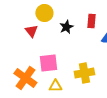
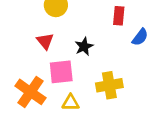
black star: (66, 27) -> (84, 46), moved
red triangle: (31, 31) -> (45, 41), moved

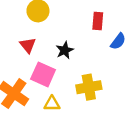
pink square: (61, 72) -> (43, 74), turned 30

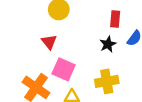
black star: (65, 50) -> (108, 44), moved

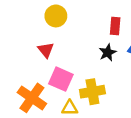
yellow cross: (107, 81) -> (92, 92), moved

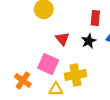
red triangle: (46, 50) -> (62, 39), moved
orange cross: (32, 98) -> (23, 80), size x0.7

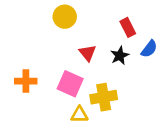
red rectangle: (95, 18) -> (128, 27), turned -32
orange cross: (23, 80) -> (26, 81), moved, turned -35

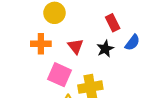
orange cross: (26, 81) -> (41, 44), moved

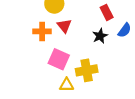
red triangle: (76, 46) -> (64, 26), moved

